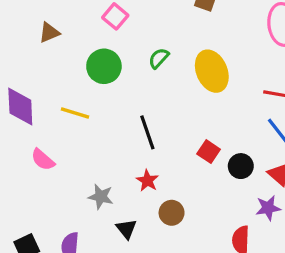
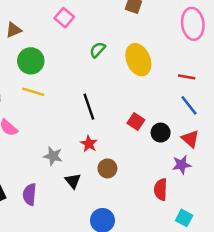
green circle: (104, 66) -> (31, 61), moved

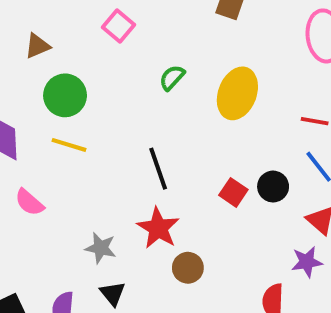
yellow ellipse: (138, 60) -> (237, 93), turned 44
black circle: (161, 133) -> (273, 187), moved
red star: (89, 144) -> (158, 228), size x1.5
black triangle: (73, 181) -> (113, 294), moved

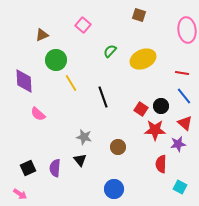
yellow ellipse: (237, 93) -> (143, 59), turned 45
yellow line: (69, 145) -> (71, 83), moved, turned 42
red star: (158, 228) -> (155, 130), moved, turned -30
gray star: (101, 248) -> (84, 137), moved

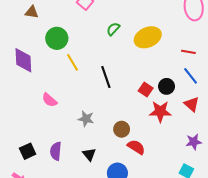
brown triangle: (42, 35) -> (32, 12), moved, turned 32
pink semicircle: (38, 114) -> (50, 100), moved
purple star: (178, 144) -> (194, 142), moved
black triangle: (80, 160) -> (89, 154), moved
red semicircle: (161, 164) -> (136, 147), moved, turned 120

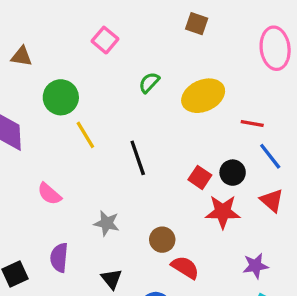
red line: (188, 52) -> (252, 123), moved
purple star: (194, 142) -> (255, 266), moved
purple semicircle: (56, 151) -> (59, 258), moved

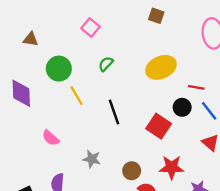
green semicircle: (149, 83) -> (106, 64), moved
black circle: (233, 173) -> (182, 107), moved
red square: (200, 177) -> (159, 126), size x1.5
red star: (223, 212) -> (172, 167), moved

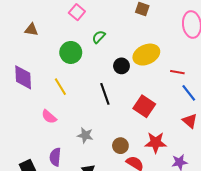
pink square: (91, 27) -> (77, 12), moved
green semicircle: (106, 64) -> (99, 37), moved
green circle: (59, 69) -> (71, 52), moved
yellow line: (76, 96) -> (60, 87), moved
black circle: (182, 107) -> (121, 66), moved

